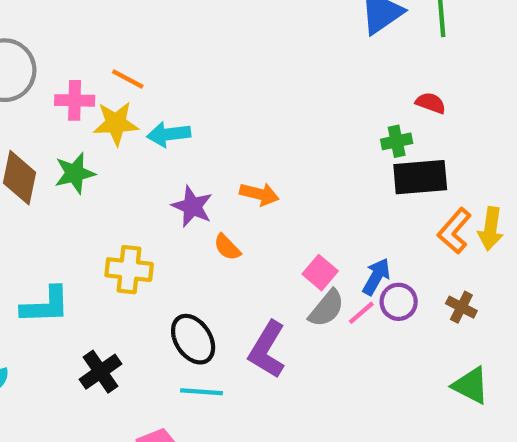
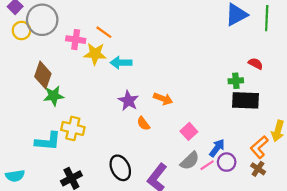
green star: (75, 173) -> (54, 96), moved
orange L-shape: (454, 231) -> (259, 147), moved
yellow cross: (129, 270) -> (73, 128), moved
pink square: (320, 273) -> (189, 131), moved

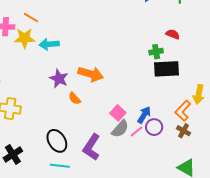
orange arrow: (163, 99) -> (91, 74), size x1.4
pink square: (189, 131) -> (118, 113), moved

